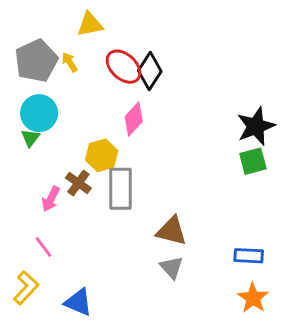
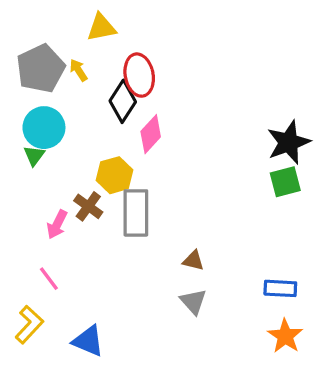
red ellipse: (123, 67) -> (139, 75), turned 36
black diamond: (150, 71) -> (123, 101), moved
brown triangle: (171, 231) -> (193, 261), size x0.6

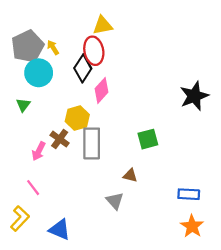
yellow triangle: (101, 27) -> (103, 25), moved
cyan circle: (44, 128) -> (39, 73), moved
green square: (285, 182) -> (148, 139), moved
gray triangle: (193, 302) -> (115, 201), moved

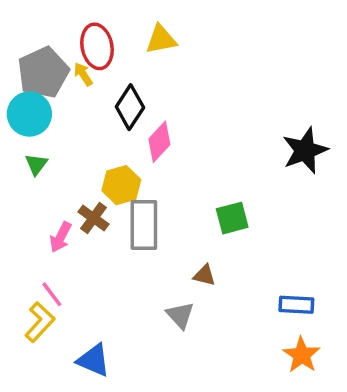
red ellipse: (94, 51) -> (97, 46), moved
cyan circle: (39, 73) -> (29, 114), moved
yellow L-shape: (20, 218) -> (40, 322), moved

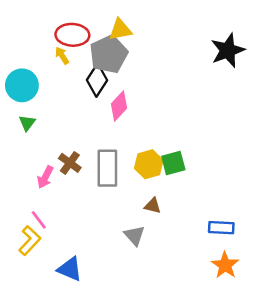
red ellipse: (97, 46) -> (72, 35), turned -76
gray pentagon: (43, 72) -> (109, 54), moved
black star: (305, 150) -> (228, 50), moved
yellow hexagon: (121, 185) -> (149, 164), moved

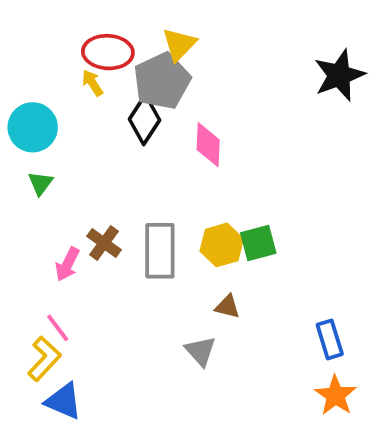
yellow triangle: (120, 30) -> (179, 44), turned -35
pink diamond: (119, 106) -> (208, 145), moved, turned -40
blue rectangle: (221, 228) -> (330, 339), turned 70
blue triangle: (70, 269) -> (64, 401), moved

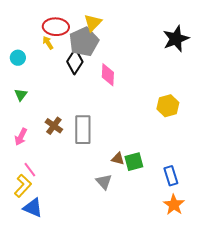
cyan circle: (33, 127) -> (18, 58), moved, size x0.6
green square: (258, 243) -> (134, 162), moved
yellow hexagon: (222, 245) -> (168, 106), moved
pink arrow: (67, 264) -> (21, 137), moved

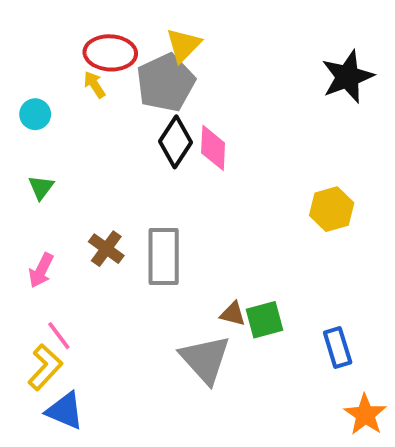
black diamond: (75, 62) -> (176, 142), moved
gray triangle: (104, 182) -> (205, 359), size x1.6
orange star: (174, 205) -> (365, 415), moved

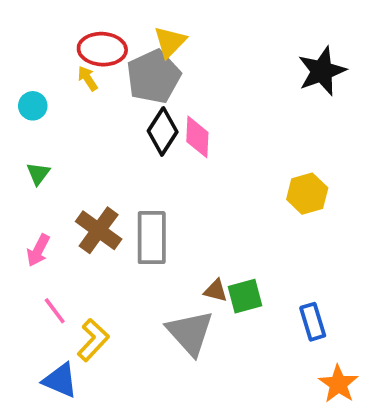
brown cross: (106, 249) -> (99, 230), size x1.4
yellow L-shape: (45, 367) -> (93, 340), moved

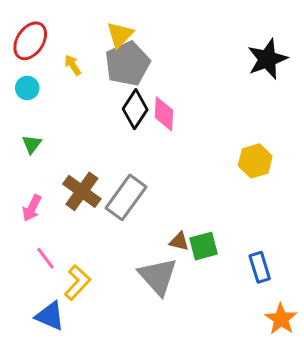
yellow triangle: (170, 42) -> (120, 35), moved
red ellipse: (102, 49) -> (30, 41), moved, turned -60
gray rectangle: (152, 238) -> (126, 197), turned 36

